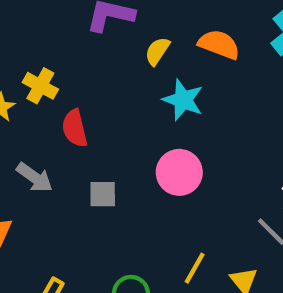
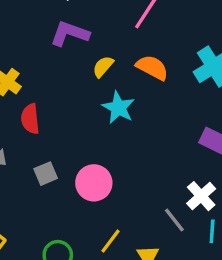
pink circle: (179, 172) -> (94, 183), moved
gray square: (103, 194) -> (46, 174), turned -30

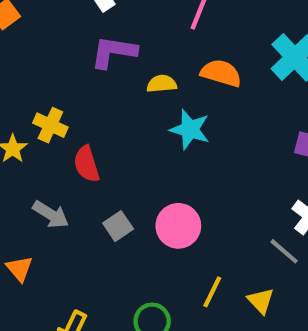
yellow semicircle: (103, 67) -> (162, 84), turned 55

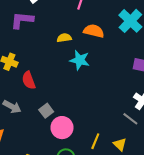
purple L-shape: (114, 52) -> (22, 20), moved
pink circle: (178, 226) -> (62, 128), moved

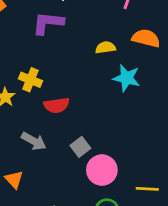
red semicircle: (29, 80) -> (57, 105), turned -78
yellow line: (95, 141) -> (147, 189), turned 70

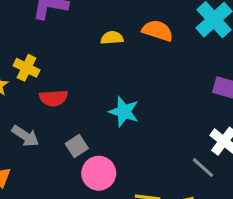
cyan star: (126, 78) -> (124, 112), moved

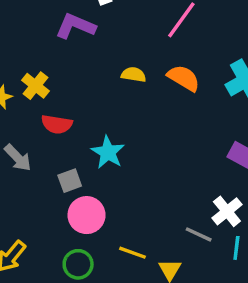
cyan star: (124, 112) -> (108, 152), moved
gray line: (203, 168) -> (199, 234), turned -30

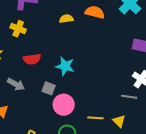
yellow cross: (35, 86) -> (18, 29), moved
gray square: (70, 181) -> (49, 88), turned -32

